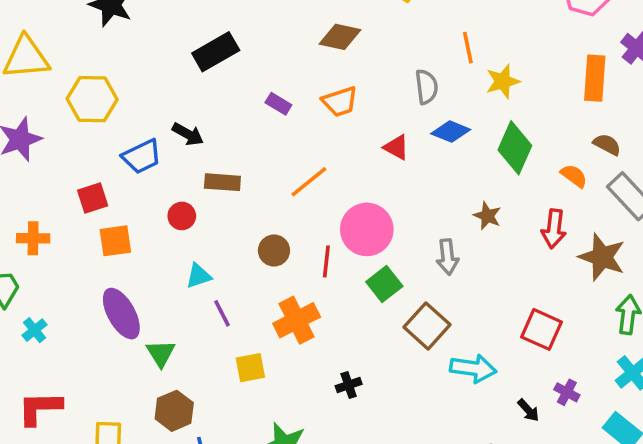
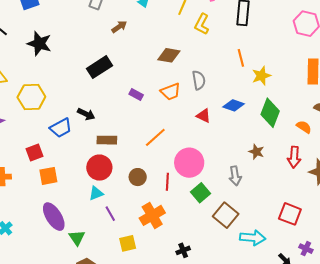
gray semicircle: (426, 87) -> (199, 80), moved
red circle: (182, 216) -> (99, 168), moved, size x1.6

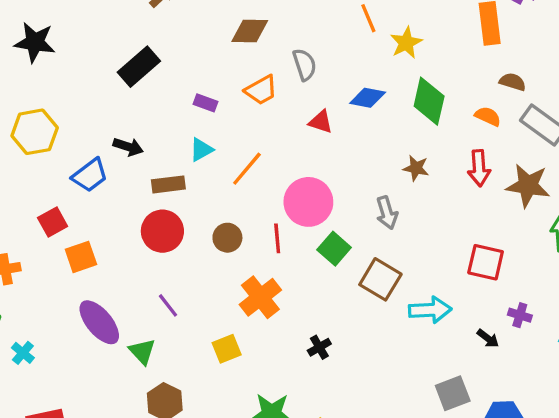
cyan triangle: (96, 193) -> (201, 150), moved
purple line: (110, 214) -> (168, 305), moved

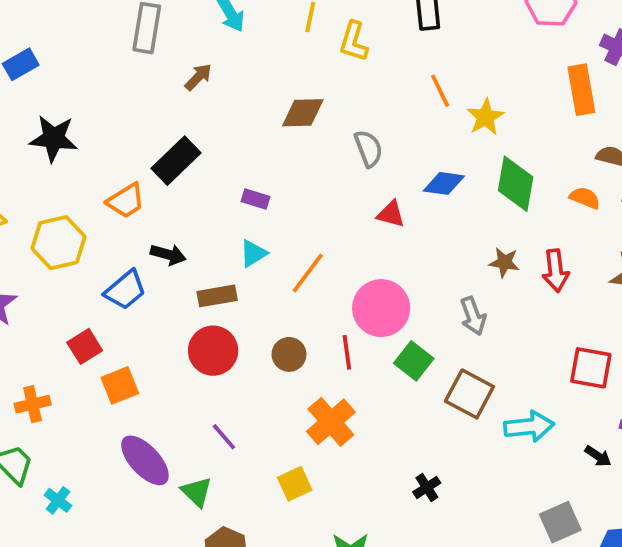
orange trapezoid: (261, 90) -> (126, 201), moved
red arrow: (479, 168) -> (556, 271), moved
black cross: (319, 347) -> (427, 487), moved

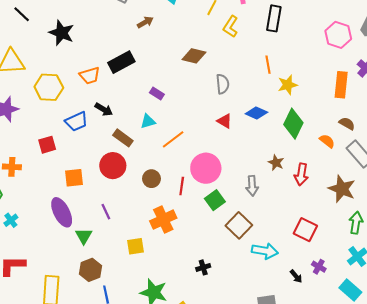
brown rectangle: (217, 296) -> (123, 138), turned 30
orange square: (120, 385) -> (74, 178), moved

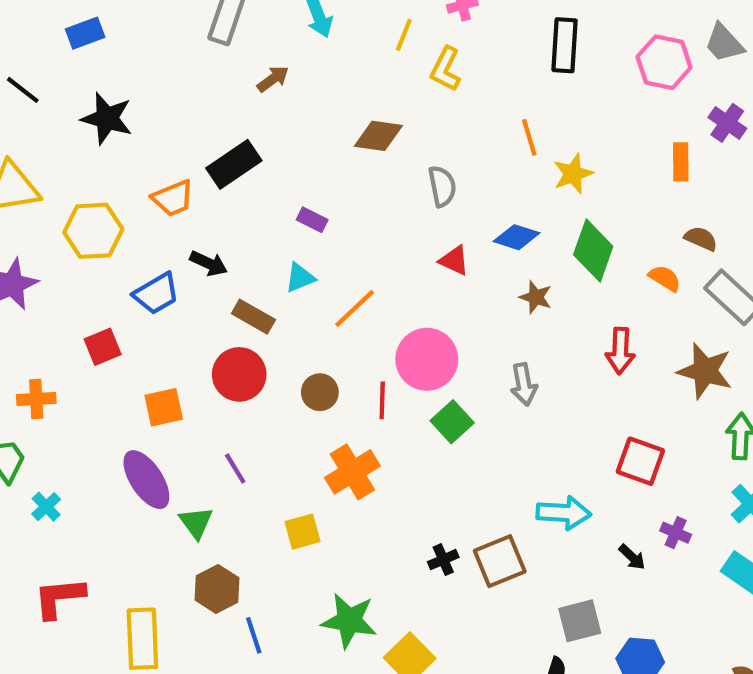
black rectangle: (274, 18) -> (565, 45), moved
orange rectangle: (341, 85) -> (681, 162), size x0.7
brown star: (276, 163) -> (536, 297), moved
brown square: (239, 225) -> (500, 561), moved, turned 30

